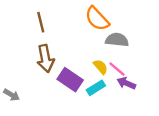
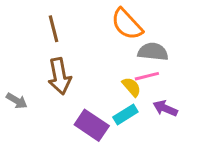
pink line: (117, 69) -> (147, 76), moved, turned -54
purple rectangle: (70, 80) -> (92, 125), moved
gray arrow: (12, 95) -> (17, 101), moved

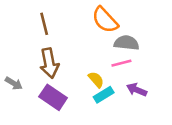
yellow semicircle: (132, 87) -> (96, 80), moved
purple rectangle: (92, 125) -> (53, 97), moved

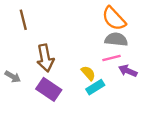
orange semicircle: (105, 20) -> (114, 19), moved
brown line: (44, 24) -> (23, 20), moved
purple arrow: (137, 90) -> (128, 71), moved

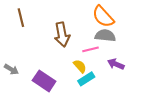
brown arrow: (45, 58) -> (62, 35), moved
pink line: (112, 58) -> (90, 49), moved

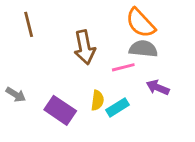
yellow semicircle: (80, 66) -> (97, 100), moved, turned 48

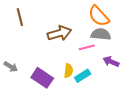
brown arrow: (85, 47) -> (59, 33), turned -95

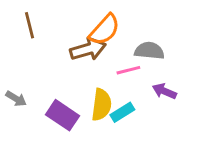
orange semicircle: (99, 16) -> (104, 30), moved, turned -95
yellow semicircle: (68, 71) -> (101, 105), size x1.5

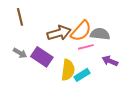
orange semicircle: (104, 30) -> (81, 31), moved
gray arrow: (16, 99) -> (20, 53), moved
purple rectangle: (62, 115) -> (42, 57), moved

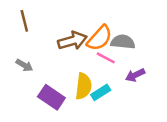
pink line: (86, 47) -> (106, 58), turned 42
purple rectangle: (42, 57) -> (51, 97), moved
purple arrow: (110, 61) -> (135, 75), turned -49

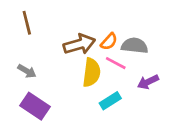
orange semicircle: (99, 38) -> (109, 42), size x0.6
yellow semicircle: (83, 86) -> (91, 73), moved
purple rectangle: (51, 97) -> (35, 106), moved

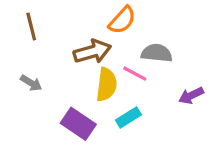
orange semicircle: (109, 42) -> (122, 20), moved, size x1.4
purple arrow: (148, 82) -> (191, 95), moved
purple rectangle: (35, 106) -> (78, 124), moved

